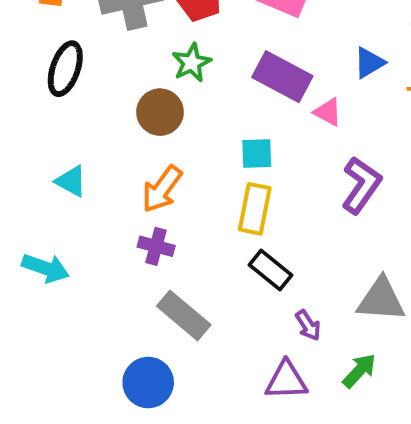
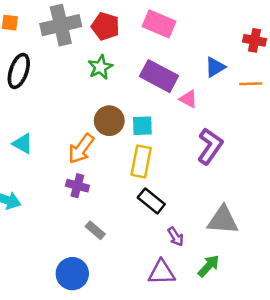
brown circle: (160, 112) -> (109, 121), moved
gray rectangle: (184, 315) -> (95, 230), size x0.6

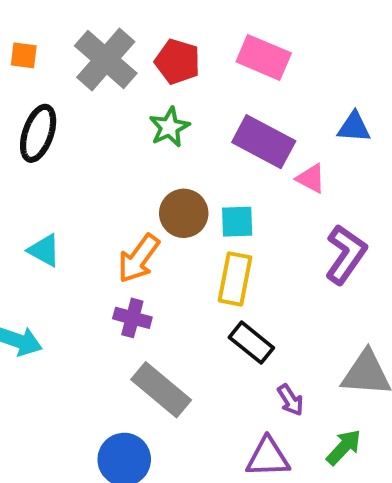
gray cross: (61, 25) -> (106, 59), turned -36
blue triangle: (215, 67) -> (354, 127), turned 35
gray rectangle: (95, 230) -> (161, 390), size x1.8

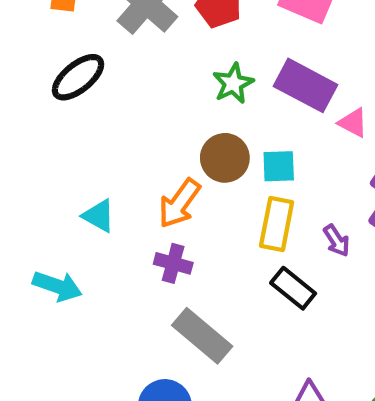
green star: (169, 127) -> (233, 83), moved
black ellipse: (38, 133) -> (78, 77), turned 32
cyan triangle: (44, 250) -> (99, 216), moved
purple arrow: (290, 400) -> (337, 241), moved

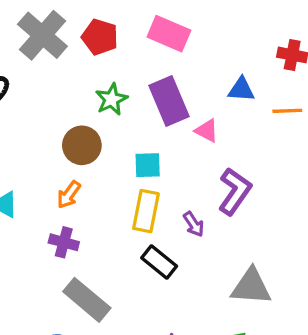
purple rectangle: (306, 85) -> (169, 101), turned 39
brown circle: (225, 158) -> (82, 145), moved
orange arrow: (179, 203) -> (69, 195), size x0.7

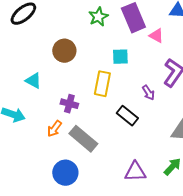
brown circle: (82, 145) -> (64, 51), moved
orange arrow: (69, 195) -> (54, 129), moved
yellow rectangle: (146, 211) -> (102, 84), moved

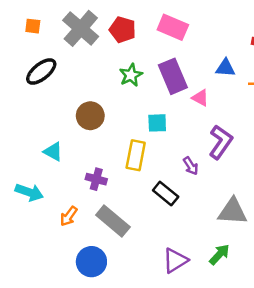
orange arrow: (54, 129) -> (69, 216), moved
purple triangle: (135, 172) -> (175, 260), turned -30

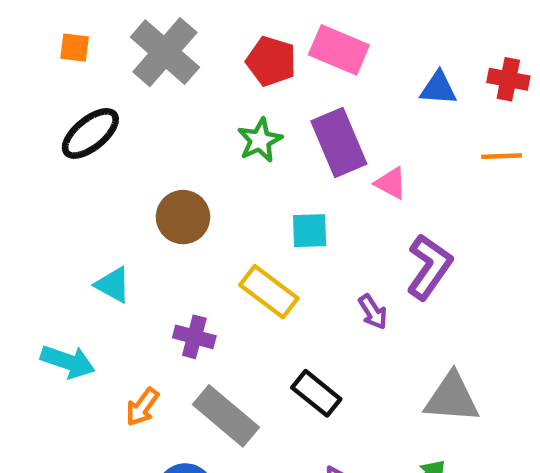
red pentagon: (123, 30) -> (271, 61), moved
blue triangle: (225, 68) -> (438, 88), moved
yellow rectangle: (136, 155) -> (269, 292), turned -64
black rectangle: (166, 193) -> (316, 393), moved

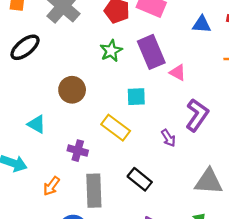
gray rectangle: (226, 416) -> (94, 191), turned 48

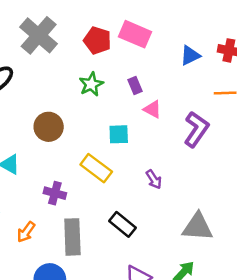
blue triangle: (202, 24) -> (190, 55), turned -30
purple rectangle: (151, 52) -> (135, 85), size x0.5
pink triangle: (178, 73) -> (152, 109), moved
purple L-shape: (197, 115) -> (196, 129), moved

